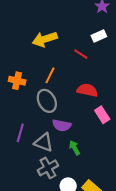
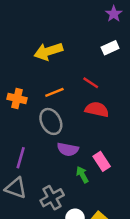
red line: (81, 54) -> (91, 83), moved
orange line: (50, 75) -> (54, 92), turned 42
pink rectangle: (102, 115) -> (102, 161), moved
gray triangle: (44, 142) -> (16, 188), moved

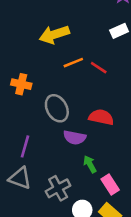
orange line: (54, 92) -> (73, 63), moved
red semicircle: (97, 109) -> (101, 117), moved
pink rectangle: (102, 161) -> (110, 184), moved

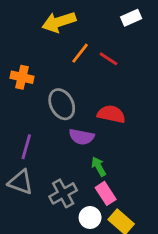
orange line: (73, 63) -> (80, 53), turned -30
pink rectangle: (110, 184) -> (106, 193), moved

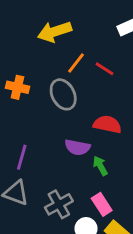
gray ellipse: (62, 104) -> (63, 94), moved
green arrow: (99, 167) -> (100, 166), moved

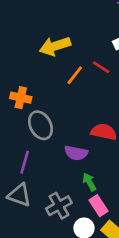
red line: (105, 69) -> (101, 67), moved
gray ellipse: (63, 94) -> (41, 125), moved
green arrow: (100, 166) -> (89, 182), moved

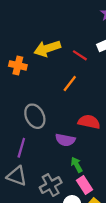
red line: (101, 67) -> (80, 55), moved
orange line: (75, 75) -> (70, 83), moved
orange cross: (21, 98) -> (18, 65), moved

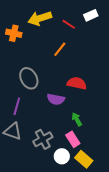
green arrow: (77, 165) -> (77, 119), moved

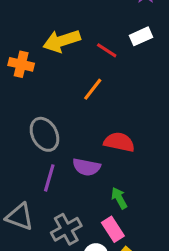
purple line: (17, 106) -> (49, 178), moved

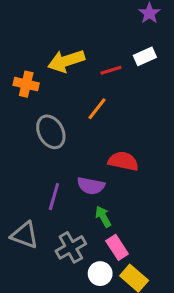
red line: (107, 50) -> (111, 70), turned -50
gray ellipse: (44, 134) -> (51, 132), moved
green arrow: (119, 198) -> (103, 217), moved

